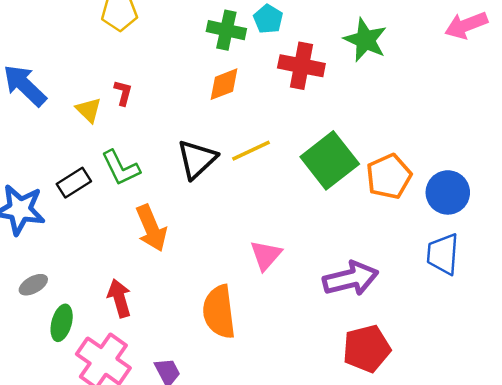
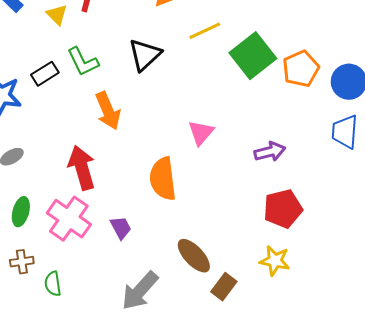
yellow line: (251, 151) -> (205, 31), moved
purple arrow: (351, 279) -> (270, 152), size x0.7
red arrow: (119, 298) -> (82, 168), size x1.4
green ellipse: (62, 323) -> (21, 212), moved

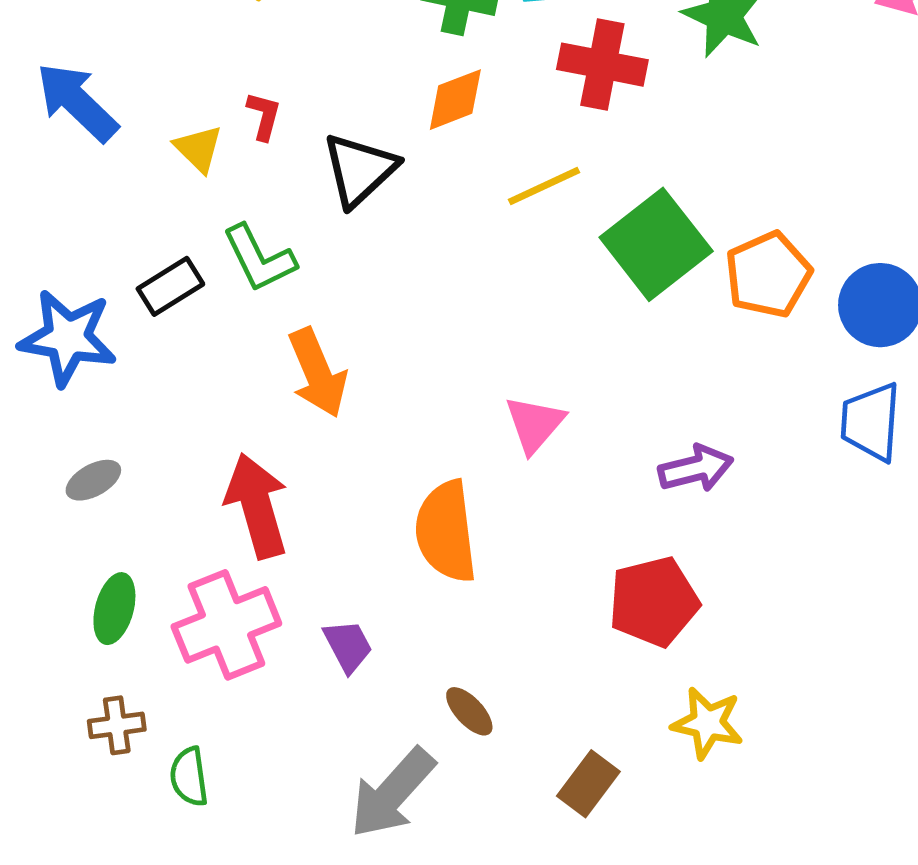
black triangle: (145, 55) -> (360, 170), moved
red pentagon: (283, 209) -> (654, 602), moved
pink cross: (69, 219) -> (226, 625), turned 33
brown ellipse: (194, 256) -> (469, 711), moved, size x0.6

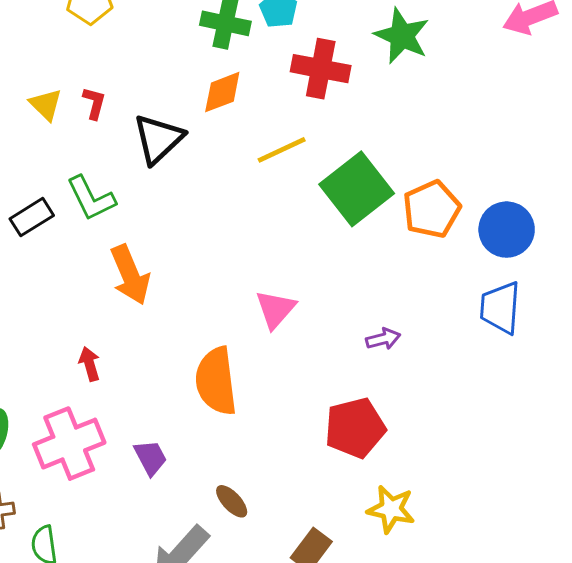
yellow triangle: (198, 149) -> (46, 105), moved
purple arrow: (696, 469) -> (383, 339), size x0.7
red arrow: (257, 506) -> (90, 364), size x0.5

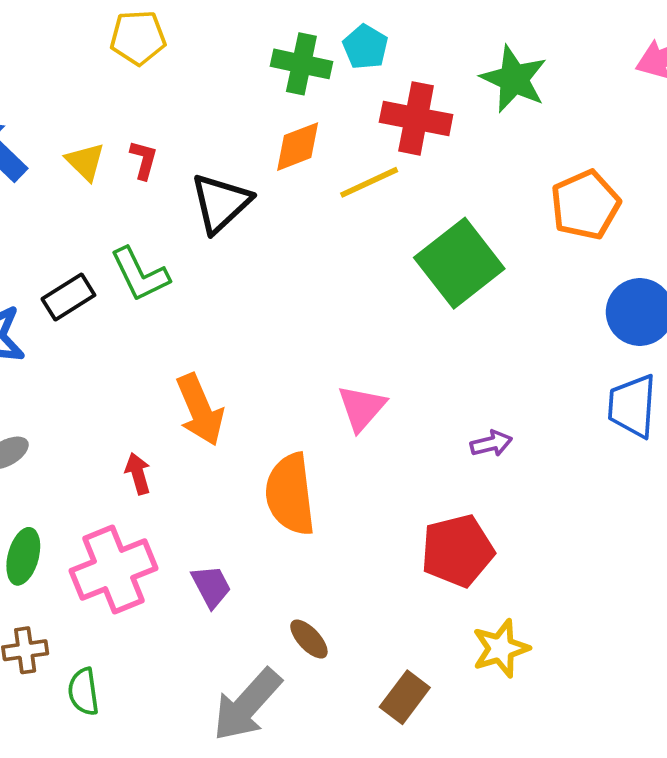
yellow line: (282, 150) -> (369, 182), moved
orange pentagon: (432, 209) -> (585, 205), moved
orange arrow: (130, 275) -> (200, 410), moved
yellow star: (391, 509) -> (501, 648), turned -30

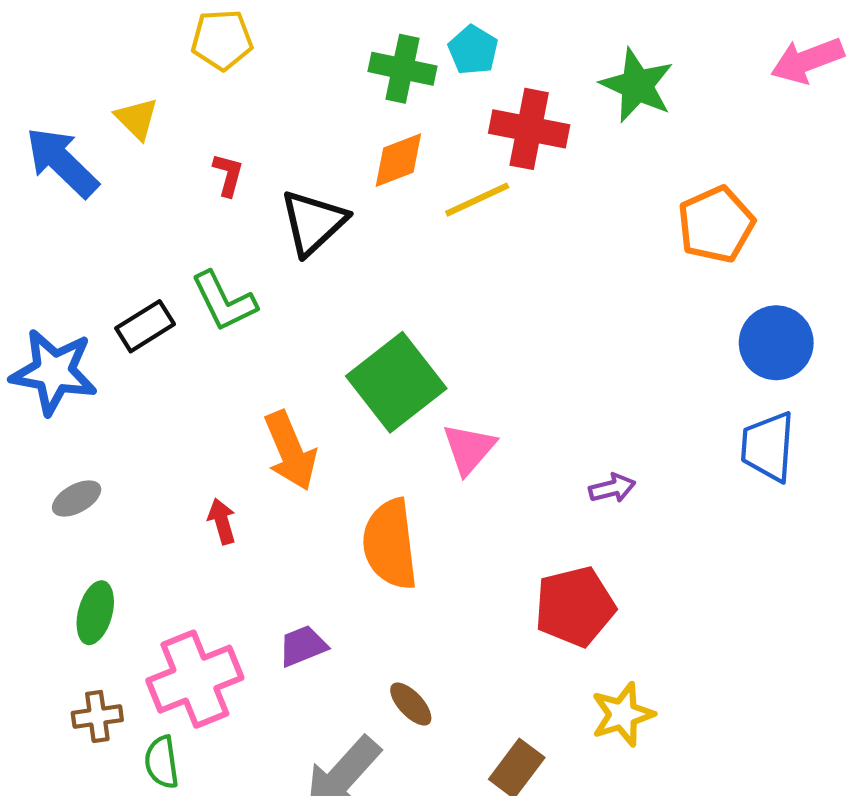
yellow triangle: (85, 162) -> (137, 119), moved
green square: (459, 263) -> (396, 382), moved
pink cross: (114, 569) -> (195, 679), moved
purple trapezoid: (211, 586) -> (303, 646), turned -84

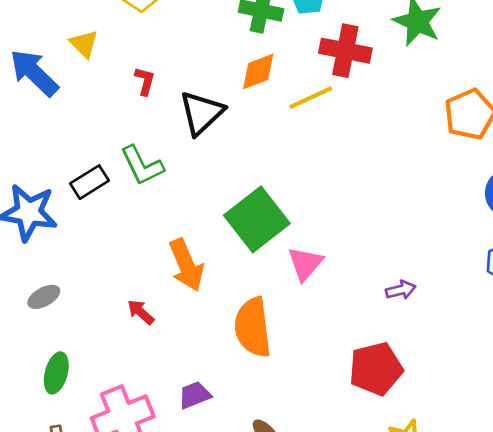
red arrow: (222, 521) -> (141, 312), turned -32

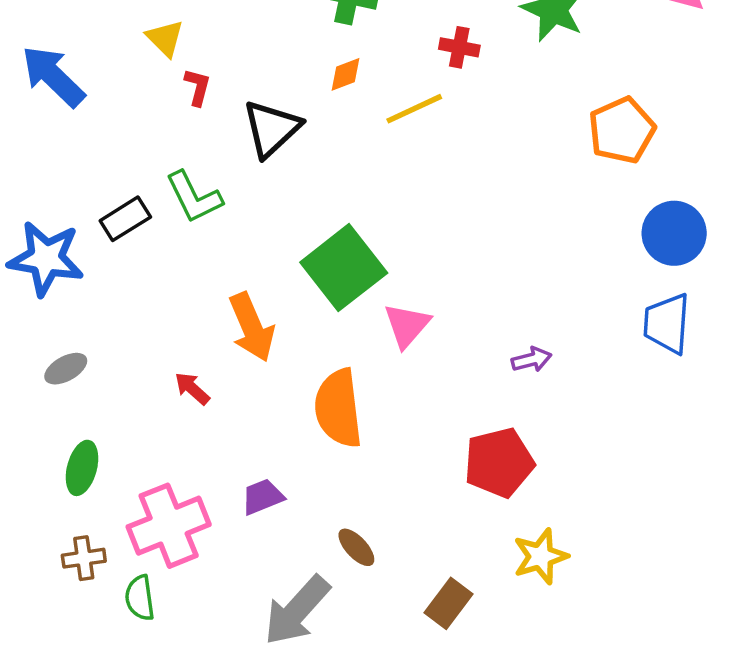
yellow triangle: (84, 44) -> (165, 38), moved
red cross: (345, 51) -> (459, 47), size x0.6
orange diamond: (258, 71) -> (346, 74), size x0.7

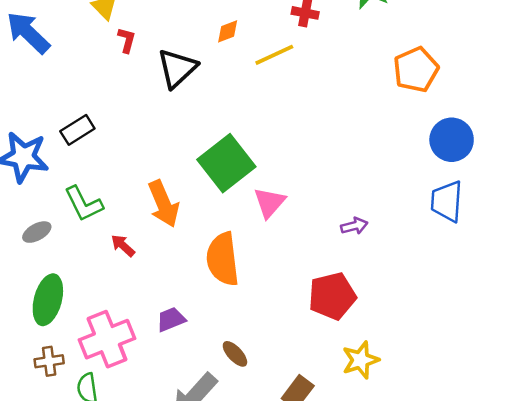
green L-shape: (194, 197) -> (84, 204), moved
green ellipse: (82, 468) -> (48, 300), size x1.4

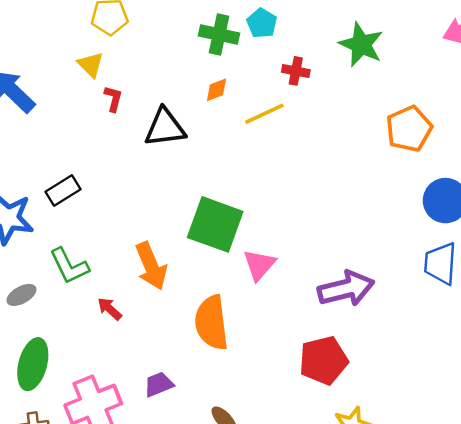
black triangle: (177, 68) -> (165, 128), turned 36
green square: (226, 163) -> (215, 224), turned -32
purple arrow: (354, 226) -> (346, 289), size x2.0

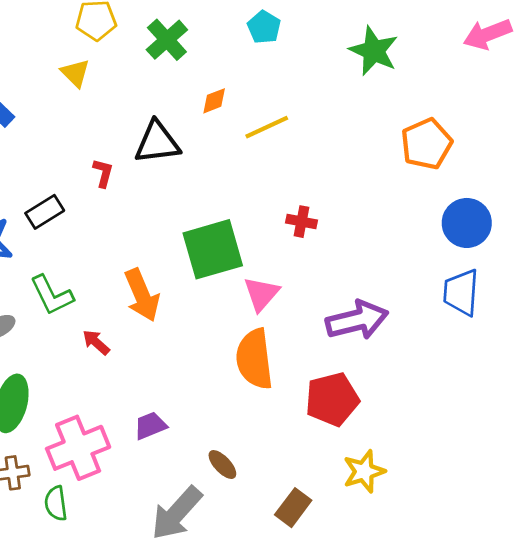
green cross: (219, 34) -> (167, 40), moved, turned 36
red cross: (296, 71) -> (302, 222), moved
red L-shape: (113, 99) -> (103, 173), moved
green square: (215, 224) -> (213, 249), turned -36
orange semicircle: (211, 323) -> (254, 359), moved

